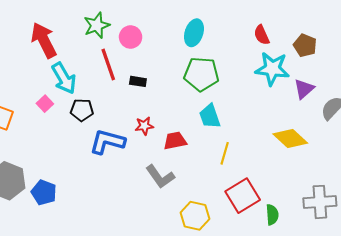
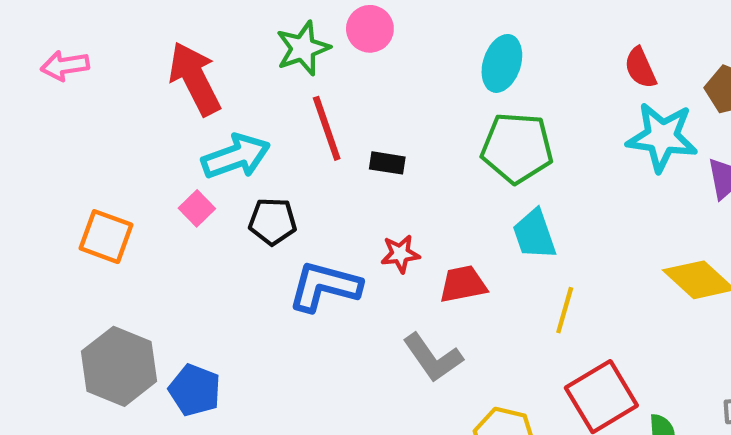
pink circle: (131, 37) -> (370, 29), moved
cyan arrow: (64, 78) -> (236, 156), turned -80

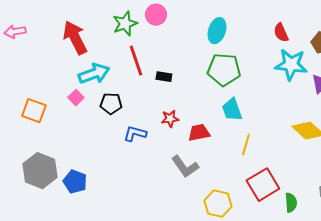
blue L-shape: (325, 286) -> (135, 134), size x0.7

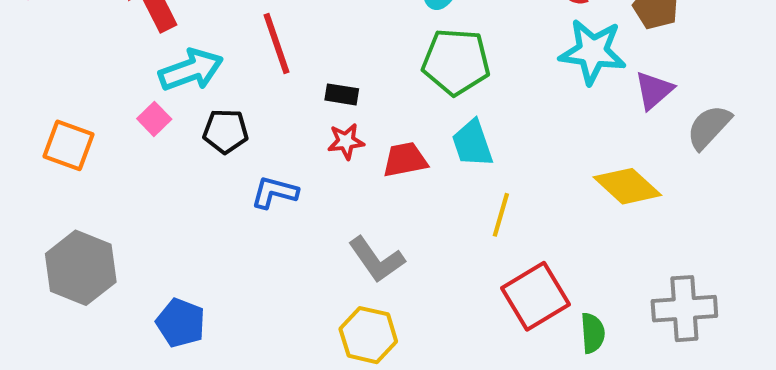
black rectangle: (164, 77) -> (342, 94), moved
red star: (170, 119) -> (346, 141), moved
red trapezoid: (199, 133) -> (405, 160), moved
blue pentagon: (75, 182) -> (181, 323), moved
yellow hexagon: (218, 204) -> (368, 335), moved

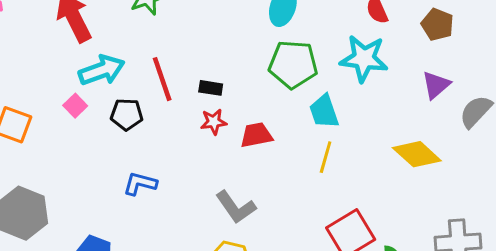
red line: (277, 43) -> (162, 79), moved
cyan star: (593, 52) -> (364, 58), moved
cyan trapezoid: (472, 143) -> (324, 111), moved
blue L-shape: (275, 192) -> (140, 184), moved
yellow line: (501, 215) -> (326, 157), moved

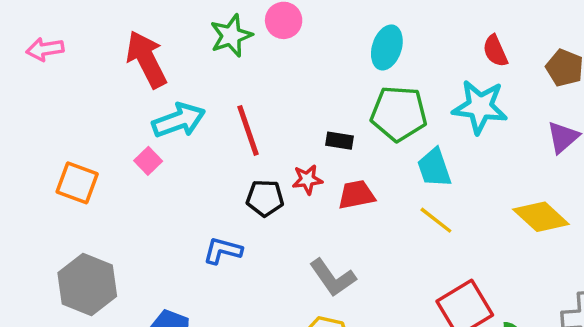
black rectangle: (211, 88) -> (339, 141), moved
black pentagon: (127, 114) -> (265, 198), moved
yellow line: (326, 157) -> (436, 220), turned -68

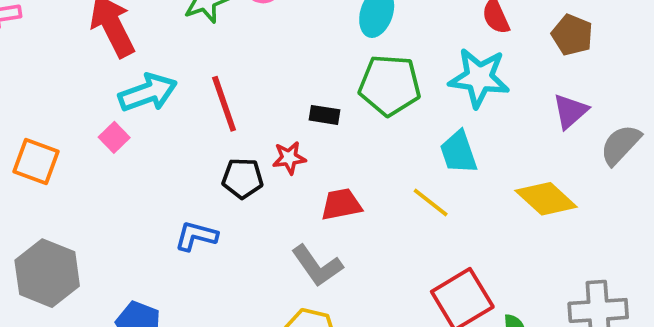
cyan trapezoid: (434, 168) -> (459, 152), moved
red trapezoid: (356, 195) -> (341, 204), moved

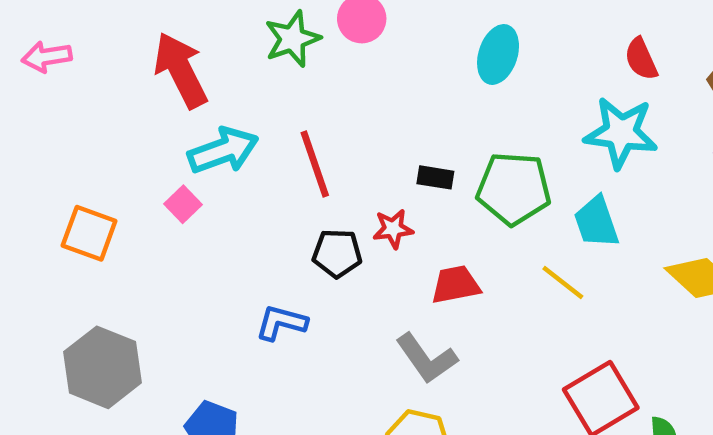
green pentagon: (390, 85) -> (514, 189), moved

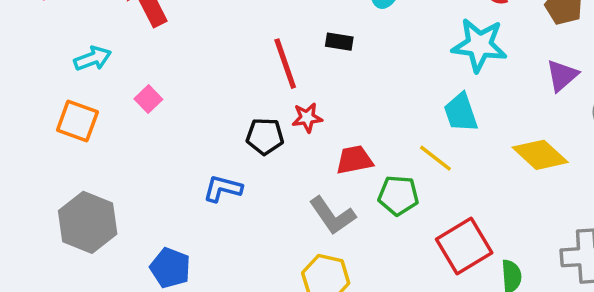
cyan arrow: (223, 151) -> (93, 59), moved, size x0.7
red line: (315, 164) -> (285, 64), moved
black rectangle: (435, 177) -> (339, 42), moved
green pentagon: (514, 189) -> (398, 195), moved, size x0.7

